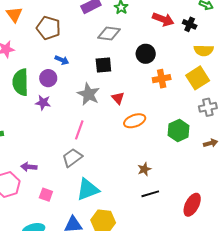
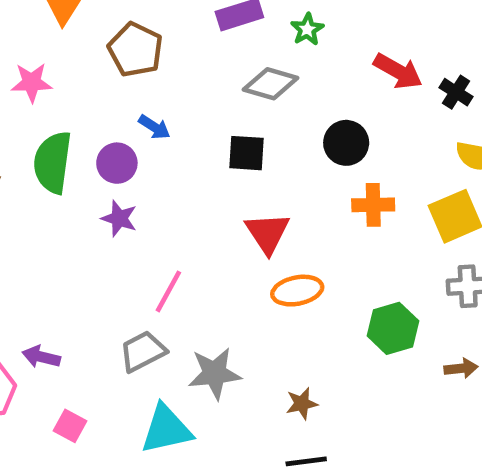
gray star: (89, 94) -> (215, 373), moved, turned 30
red triangle: (118, 98) -> (267, 233), size x1.5
purple star: (43, 103) -> (119, 218), moved

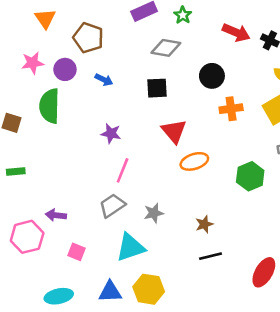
purple circle: (117, 163) -> (65, 69), moved
purple star: (119, 218) -> (111, 133), moved
gray star: (215, 373) -> (154, 213), size x0.7

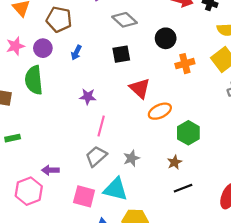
gray diamond: (166, 48) -> (124, 20), turned 40
blue arrow: (104, 80) -> (76, 53), turned 96
green hexagon: (250, 176) -> (188, 133), moved
cyan triangle: (130, 247) -> (116, 189), turned 40
pink square: (76, 252) -> (84, 196), moved, size x1.5

